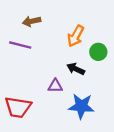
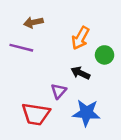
purple triangle: (55, 86) -> (59, 91), turned -49
red trapezoid: (18, 107) -> (36, 114), moved

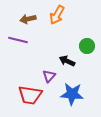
orange arrow: (80, 38) -> (57, 15), moved

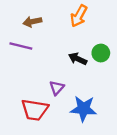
orange arrow: (57, 15) -> (79, 16), moved
black arrow: (67, 61) -> (78, 59), moved

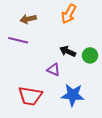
green circle: (101, 53) -> (90, 55), moved
purple triangle: (57, 88) -> (54, 70), moved, turned -48

